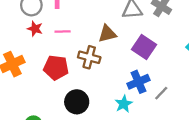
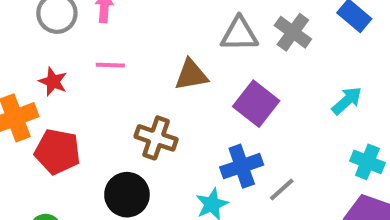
red star: (35, 29) -> (53, 81), moved
brown cross: (89, 57) -> (156, 138), moved
red pentagon: (56, 68) -> (57, 152), moved

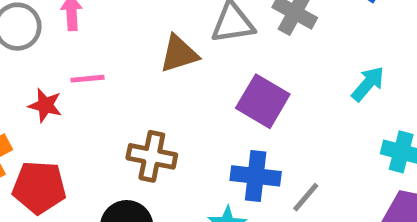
brown triangle: (191, 75) -> (179, 54), moved
red star: (53, 81) -> (45, 105), moved
blue cross: (242, 166) -> (256, 176), turned 33

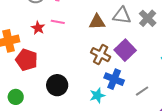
brown cross: (152, 156) -> (101, 55), moved
gray line: (306, 197) -> (142, 91), moved

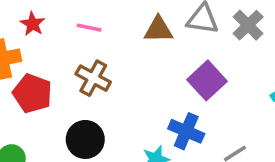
red star: (38, 28) -> (33, 24), moved
brown cross: (101, 55) -> (93, 78), moved

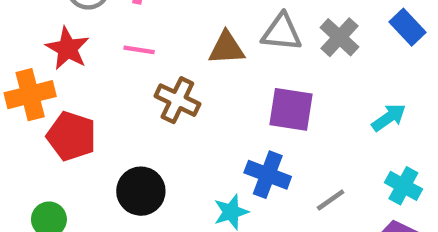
red star: (33, 24) -> (67, 48), size x1.4
brown cross: (93, 78) -> (177, 100), moved
purple square: (207, 80) -> (291, 109), turned -36

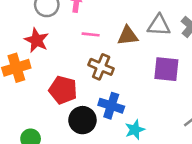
pink line: (139, 50) -> (91, 34), moved
red pentagon: (71, 136) -> (63, 90), moved
blue cross: (268, 175) -> (111, 106), moved

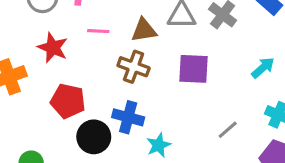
red star: (37, 40) -> (53, 48), moved
brown cross: (101, 67) -> (134, 67), moved

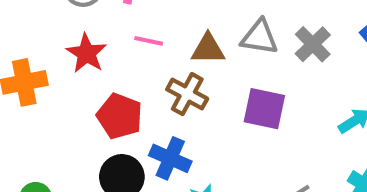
red pentagon: (68, 101) -> (120, 116), moved

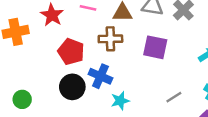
brown cross: (187, 94) -> (110, 39), turned -30

